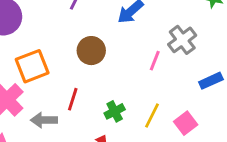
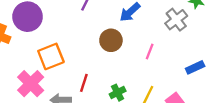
gray cross: (182, 40) -> (176, 20), moved
brown circle: (91, 51) -> (111, 40), moved

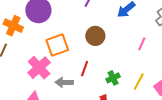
brown circle: (111, 40) -> (95, 36), moved

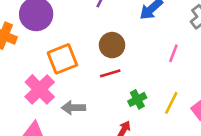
red line: (85, 69) -> (110, 73), moved, turned 56

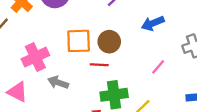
orange square: (62, 59) -> (79, 41), moved
green cross: (137, 99) -> (114, 95), size x1.6

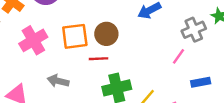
pink cross: (35, 57) -> (33, 40), moved
pink line: (158, 67) -> (178, 56), moved

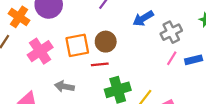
gray cross: (194, 30) -> (171, 32), moved
blue rectangle: (201, 82) -> (194, 60), moved

